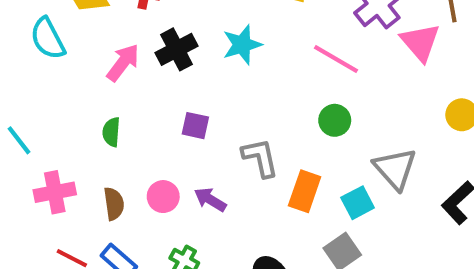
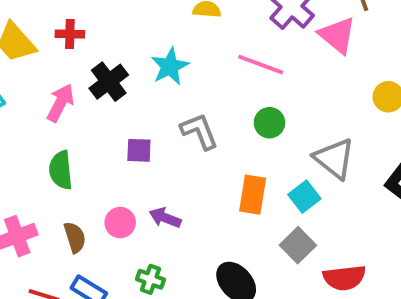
green semicircle: (111, 132) -> (61, 170), size x1.4
gray L-shape: (260, 158) -> (199, 131), moved

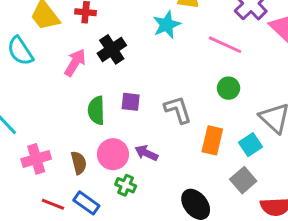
cyan star: (170, 66) -> (167, 25), moved
gray L-shape: (199, 131) -> (178, 110), moved
green semicircle: (61, 170) -> (96, 110), moved
pink circle: (120, 223) -> (113, 154), size x1.4
green cross: (151, 279) -> (126, 185), moved

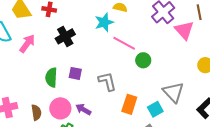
pink line: (225, 45) -> (124, 43), moved
pink arrow: (75, 63) -> (27, 43), moved
green circle: (229, 88) -> (143, 60), moved

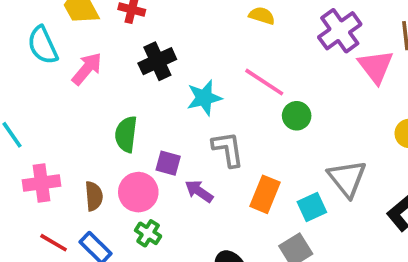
cyan star: (104, 22) -> (204, 98), moved
purple square: (75, 73) -> (168, 163), moved
purple arrow: (83, 109) -> (199, 191), moved

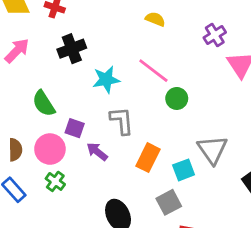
purple cross: (340, 31) -> (215, 35), size x0.7
green semicircle: (126, 134) -> (44, 104), turned -44

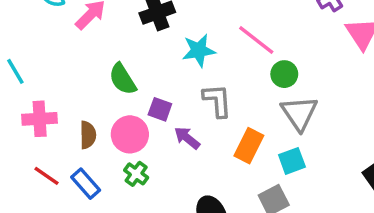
gray triangle: (212, 150) -> (299, 113), moved

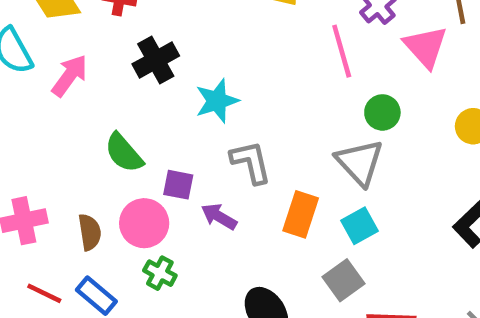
pink line: (256, 40) -> (342, 51), moved, turned 45
green circle: (284, 74) -> (382, 112), moved

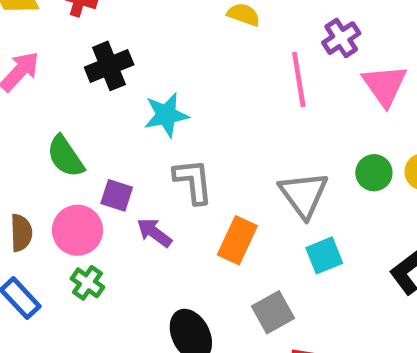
green circle: (382, 112) -> (374, 173), moved
cyan square: (360, 226) -> (324, 255), moved

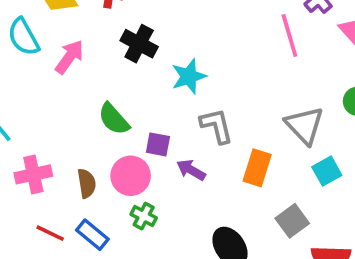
black cross: (109, 66) -> (139, 44), turned -33

